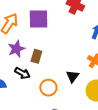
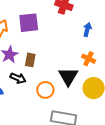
black triangle: (73, 76) -> (68, 76), size x1.5

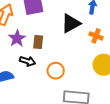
black triangle: (68, 76) -> (71, 23), moved, turned 35

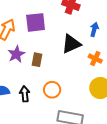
black arrow: (27, 61) -> (25, 94), moved, turned -119

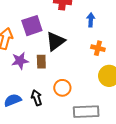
black triangle: (71, 44) -> (56, 41), moved
purple star: (16, 54) -> (20, 61), turned 30

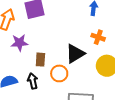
black triangle: (56, 41) -> (75, 54), moved
brown rectangle: (41, 62) -> (40, 60), moved

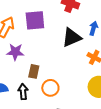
black triangle: (75, 54) -> (72, 37), moved

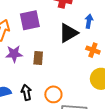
brown rectangle: (34, 71) -> (38, 58), moved
orange circle: (50, 88) -> (53, 94), moved

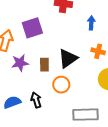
black triangle: (68, 33) -> (68, 58), moved
orange circle: (53, 94) -> (61, 85), moved

